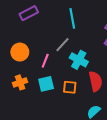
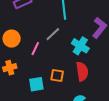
cyan cross: (79, 60) -> (80, 46), moved
cyan square: (46, 84) -> (36, 84), moved

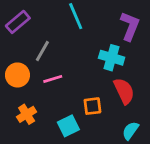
gray line: (53, 34) -> (42, 51), moved
pink line: (35, 49) -> (53, 79), turned 64

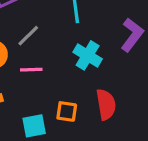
cyan cross: (112, 58) -> (88, 55), moved

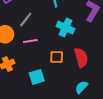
orange square: (67, 111) -> (57, 57), moved

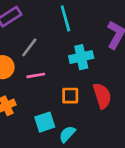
cyan cross: (65, 28) -> (81, 57), turned -36
cyan semicircle: (81, 87) -> (67, 134), moved

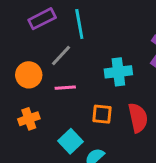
cyan line: (65, 18) -> (79, 24), moved
cyan square: (45, 122) -> (70, 141), turned -30

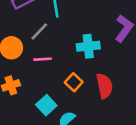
orange square: (102, 114) -> (74, 82), turned 36

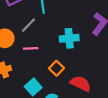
red semicircle: (104, 86) -> (81, 84), moved, turned -54

